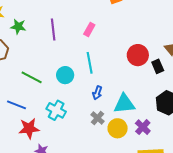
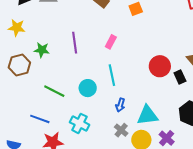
green star: (18, 27) -> (42, 50), moved

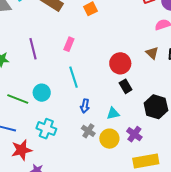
black rectangle: (180, 77) -> (126, 86), moved
cyan circle: (88, 88) -> (42, 93), moved
cyan triangle: (148, 115) -> (113, 113), size x0.6

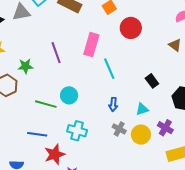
pink rectangle: (69, 44) -> (91, 45), size x1.6
red circle: (120, 63) -> (131, 28), moved
cyan line: (73, 77) -> (109, 69), moved

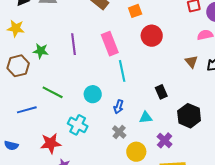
pink rectangle: (91, 45) -> (110, 44), turned -50
cyan circle: (69, 95) -> (93, 94), moved
blue line: (37, 134) -> (27, 110), moved, turned -36
yellow circle: (141, 135) -> (136, 152), moved

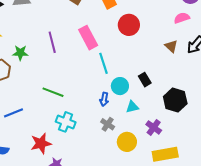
green line: (53, 92) -> (53, 92), moved
cyan circle: (93, 94) -> (120, 86), moved

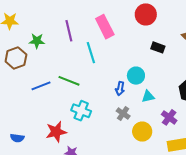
cyan line: (104, 63) -> (91, 53), moved
black rectangle: (145, 80) -> (158, 47), moved, turned -40
blue line: (13, 113) -> (41, 86), moved

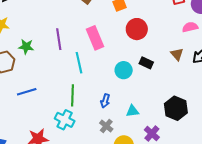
cyan circle: (136, 76) -> (124, 70), moved
green line: (69, 81) -> (72, 95), moved, turned 65

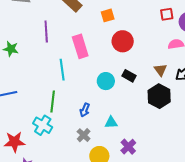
purple line: (59, 39) -> (46, 32), moved
black hexagon: (176, 108) -> (159, 96), moved

